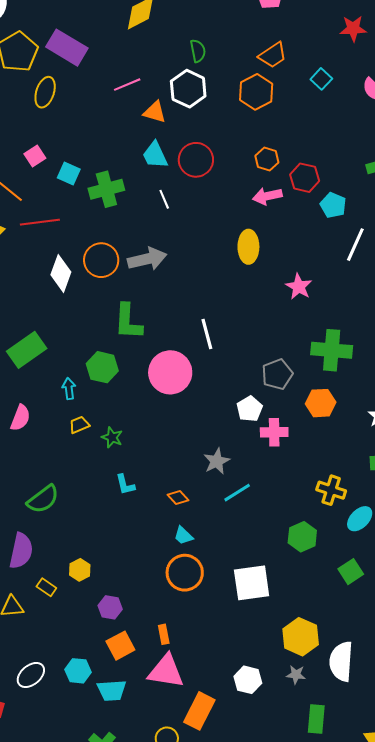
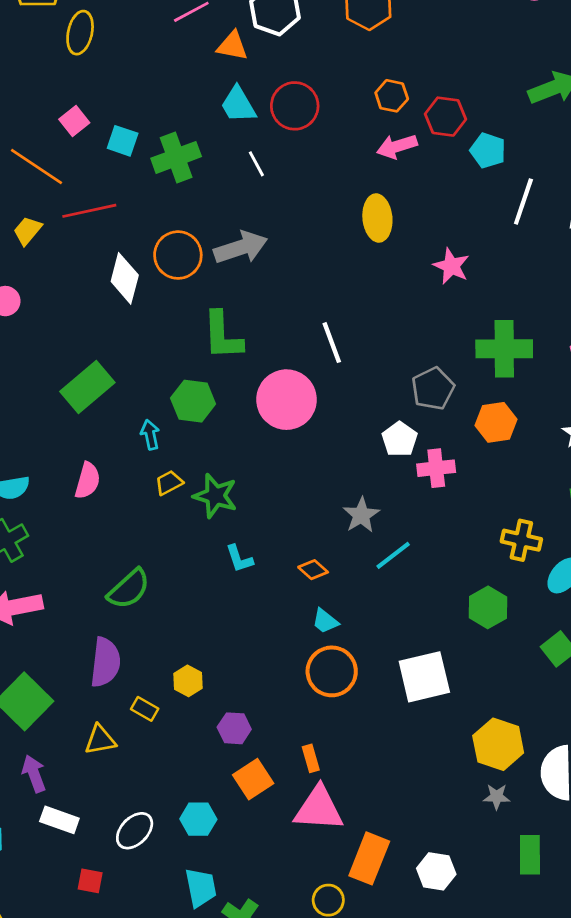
green star: (112, 437) -> (215, 496), size x1.5
white hexagon: (248, 680) -> (436, 871), moved
cyan trapezoid: (112, 690) -> (201, 888), moved, turned -92

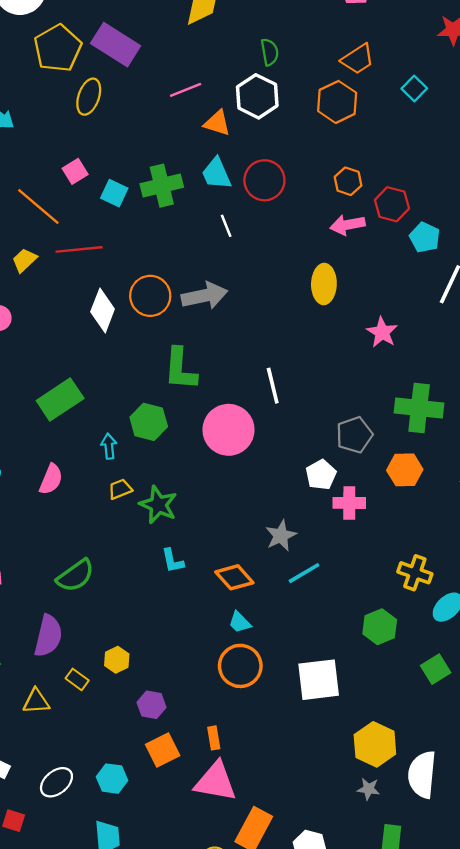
green cross: (176, 157) -> (162, 186), moved
orange diamond: (313, 570) -> (234, 577), size x1.5

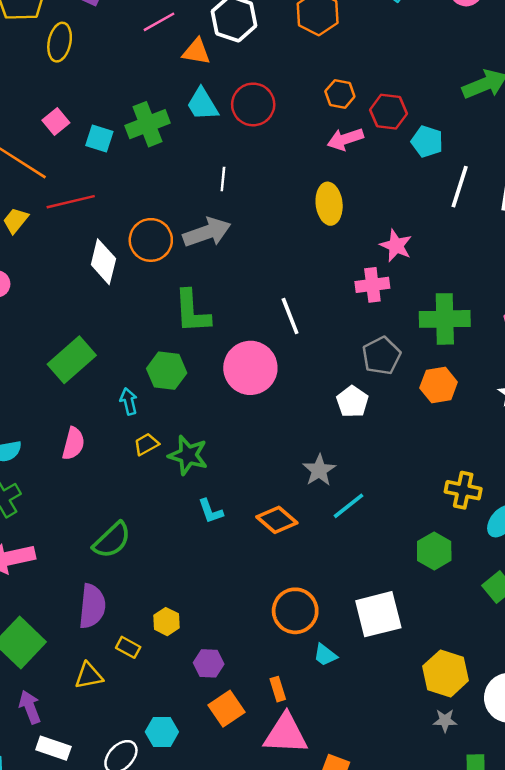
white line: (226, 226) -> (223, 179), moved, turned 35
pink cross: (349, 503) -> (372, 285), moved
cyan trapezoid: (240, 622) -> (325, 655), moved
cyan hexagon: (112, 779) -> (162, 732), moved

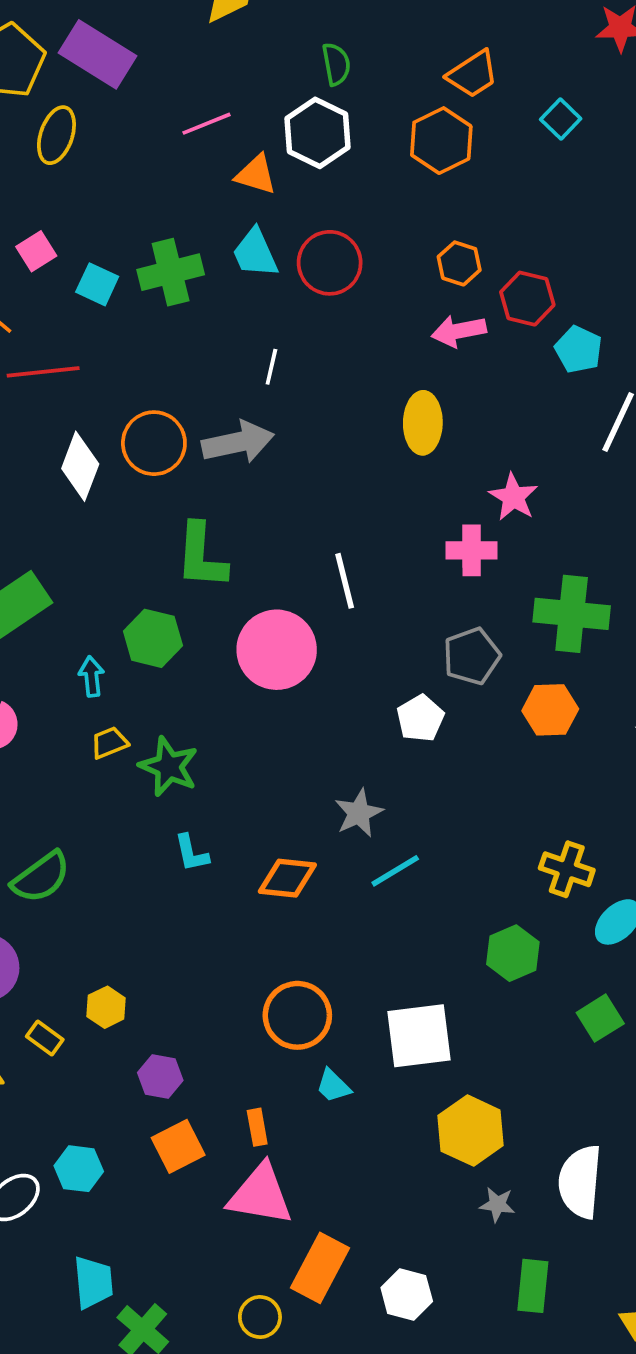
orange diamond: (277, 520) -> (287, 878), turned -42
yellow hexagon: (446, 673) -> (471, 1131), moved

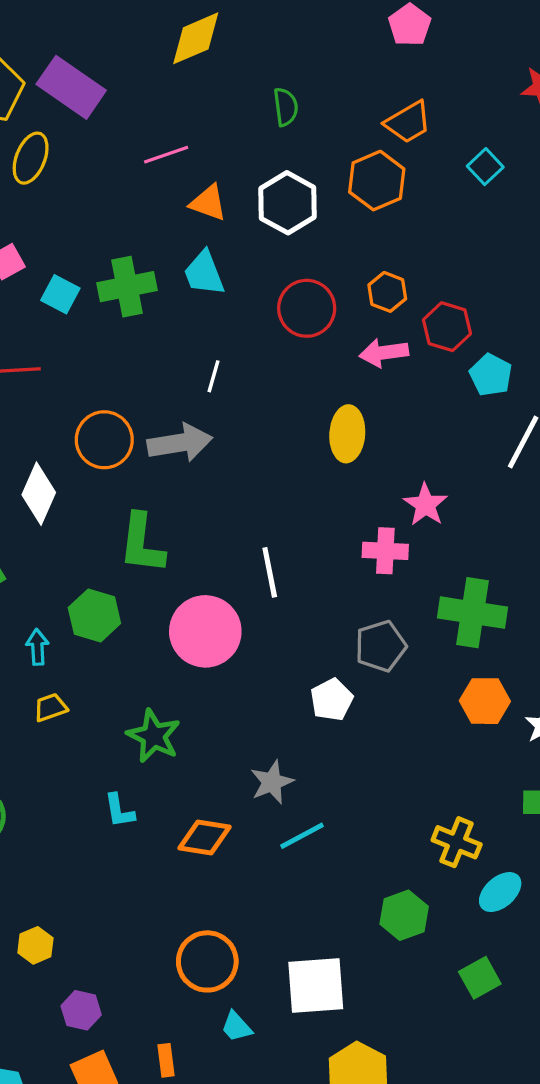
white hexagon: (317, 133) -> (287, 203), moved
red circle: (330, 263) -> (307, 308), moved
white diamond: (80, 466) -> (39, 494), moved
orange hexagon: (550, 710) -> (485, 701), moved
green star: (169, 767) -> (154, 736), moved

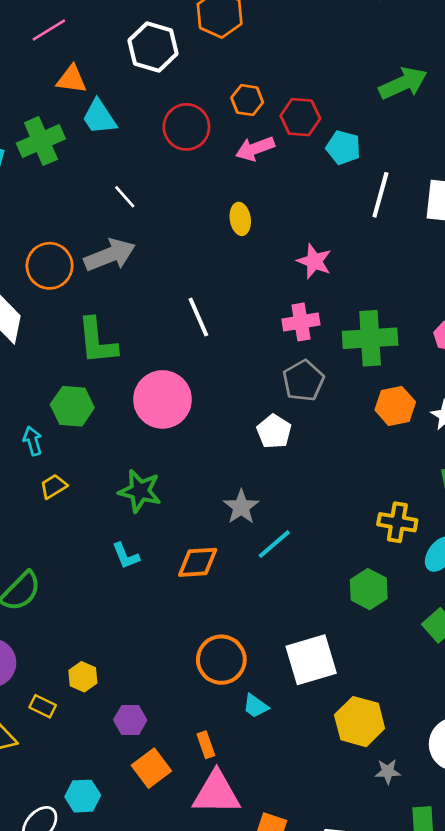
orange triangle: (208, 203) -> (72, 79), moved
white line: (214, 376) -> (125, 197), turned -45
yellow ellipse: (347, 434) -> (240, 219), size x0.7
pink cross: (385, 551) -> (301, 322), moved
white line: (270, 572) -> (198, 317), moved

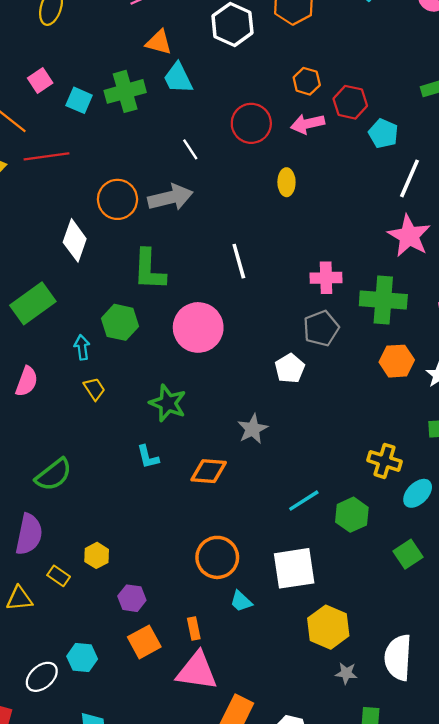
red circle: (186, 127) -> (251, 123), moved
pink star: (314, 261) -> (409, 236), moved, size x1.4
yellow trapezoid: (53, 486) -> (94, 389), turned 80
cyan line: (274, 544) -> (304, 501), moved

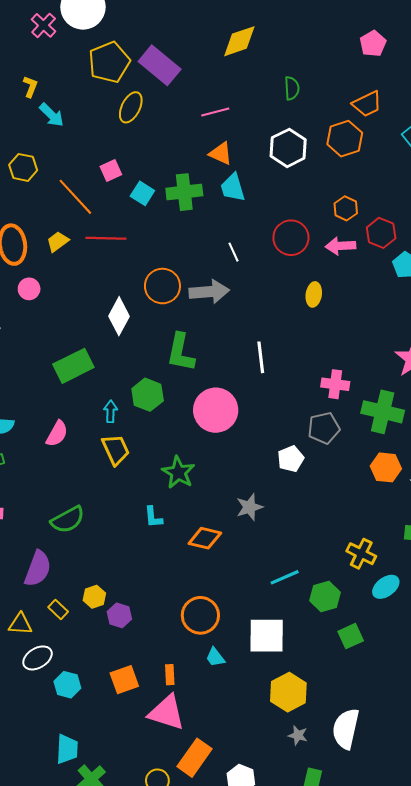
yellow trapezoid: (94, 389) -> (116, 450), size x1.5
green square: (408, 554) -> (351, 636), moved
purple hexagon: (132, 598) -> (119, 615), moved
white ellipse: (42, 677) -> (38, 658), moved

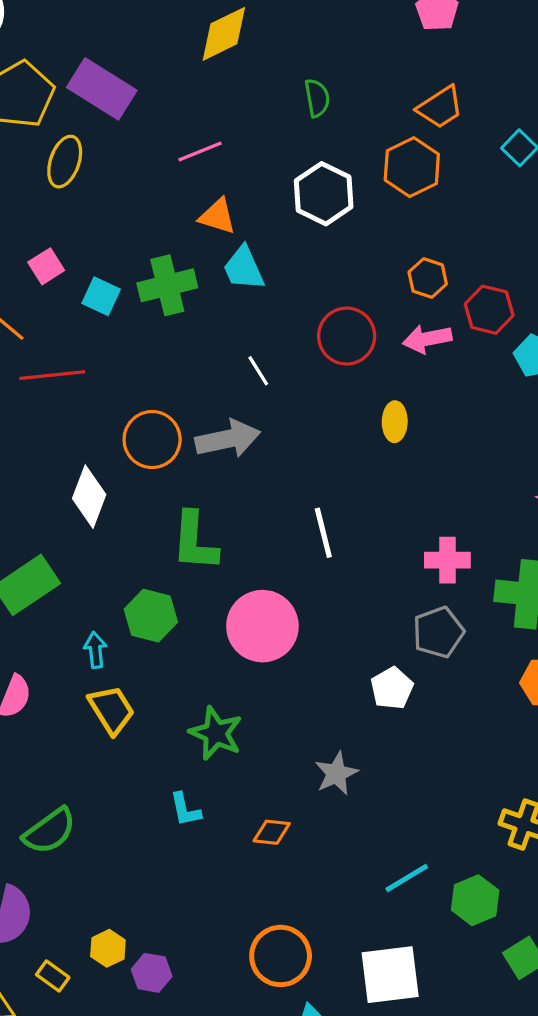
orange diamond: (205, 538) -> (272, 832), size x0.7

